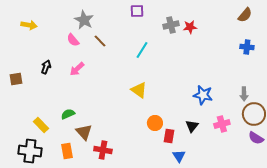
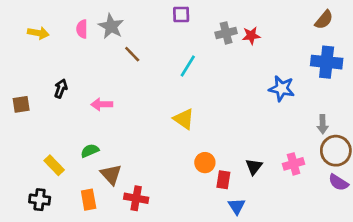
pink semicircle: (73, 40) -> (82, 29), moved, turned 40
blue cross: (247, 47) -> (327, 62), size x1.6
pink arrow: (77, 69) -> (102, 104), moved, turned 42
blue star: (203, 95) -> (282, 89), moved
black cross: (30, 151) -> (40, 200), size x0.7

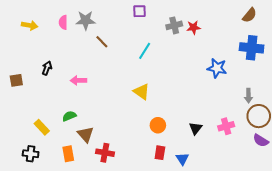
gray star: (111, 26) -> (86, 20), turned -30
red rectangle: (223, 180) -> (160, 153), moved

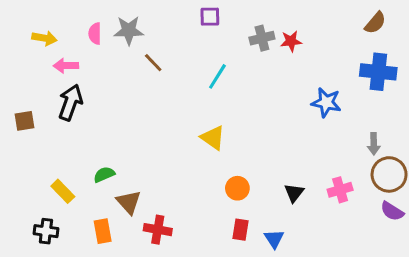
black arrow: (47, 68) -> (70, 102), size x1.6
pink arrow: (78, 80) -> (66, 66), moved

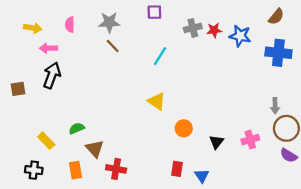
gray star: (129, 30) -> (109, 22), moved
blue star: (326, 102) -> (240, 36), moved
orange circle: (237, 188) -> (184, 128), moved

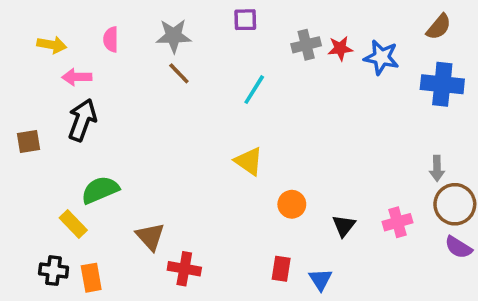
green semicircle: (77, 128) -> (100, 190), moved, size x1.5
orange rectangle: (75, 170) -> (91, 278), moved

